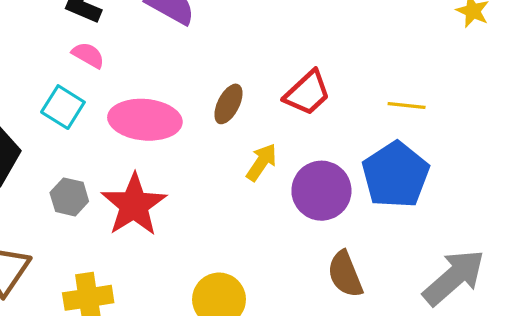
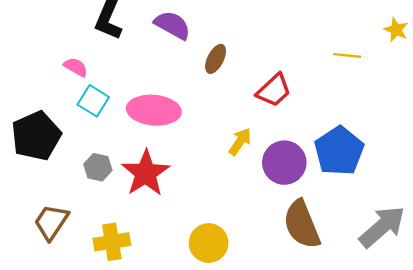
pink semicircle: (88, 55) -> (76, 67), moved
brown ellipse: (228, 104) -> (216, 59), moved
yellow line: (407, 106) -> (347, 55), moved
brown semicircle: (345, 274) -> (302, 224), size x1.4

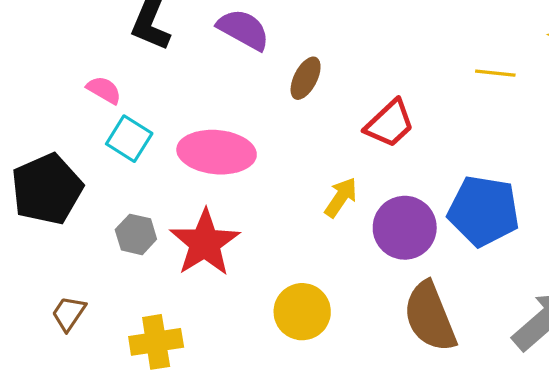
blue pentagon: (339, 151) -> (484, 211), turned -30
brown trapezoid: (51, 222) -> (69, 313), size x0.7
yellow circle: (209, 243) -> (302, 312), moved

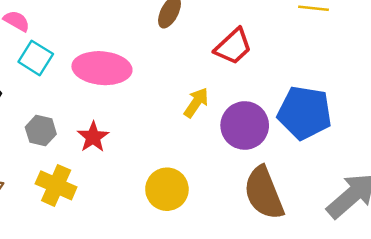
red star: (205, 243) -> (93, 137), size x0.6
yellow cross: (156, 342) -> (56, 185), moved, turned 33

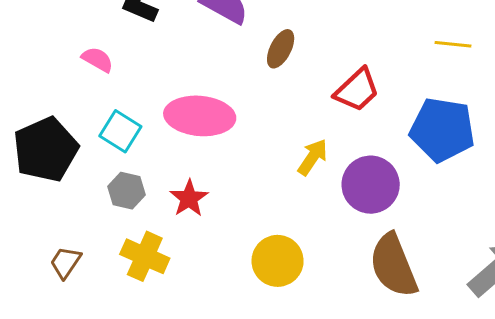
cyan square: (36, 58) -> (120, 131), moved
blue pentagon: (305, 113) -> (442, 130), moved

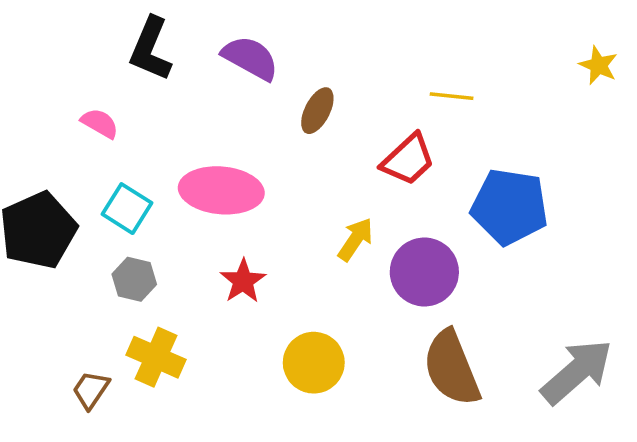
yellow line: (453, 44) -> (452, 96), moved
red star: (189, 198) -> (243, 281), moved
brown trapezoid: (65, 262) -> (91, 390), moved

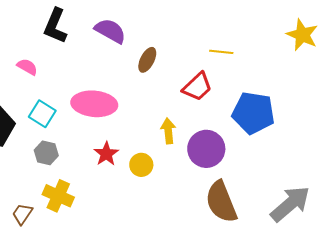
yellow star: (598, 65) -> (302, 35), size x1.5
yellow arrow: (355, 239) -> (168, 131), turned -40
yellow circle: (314, 363) -> (141, 165), moved, size x0.7

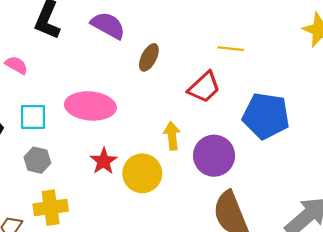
cyan square: (42, 114) -> (33, 117), turned -32
yellow circle: (141, 165) -> (142, 173), size x1.5
yellow cross: (58, 196) -> (51, 208), turned -32

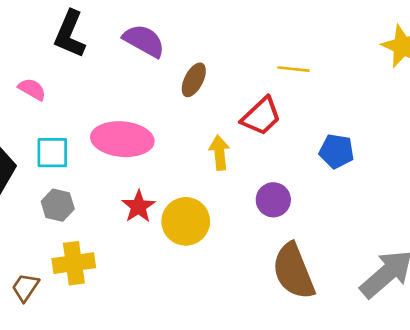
blue pentagon: (266, 116) -> (337, 151), size x0.6
yellow arrow: (172, 136) -> (219, 153), moved
purple circle: (214, 156) -> (273, 200), size x0.7

